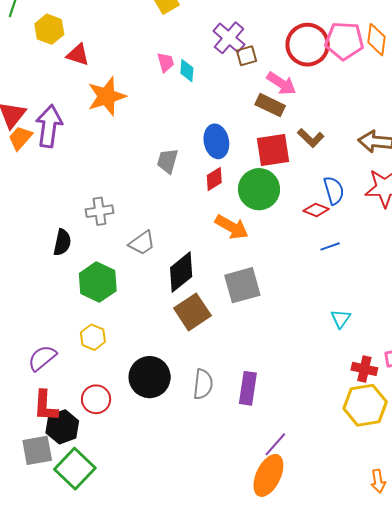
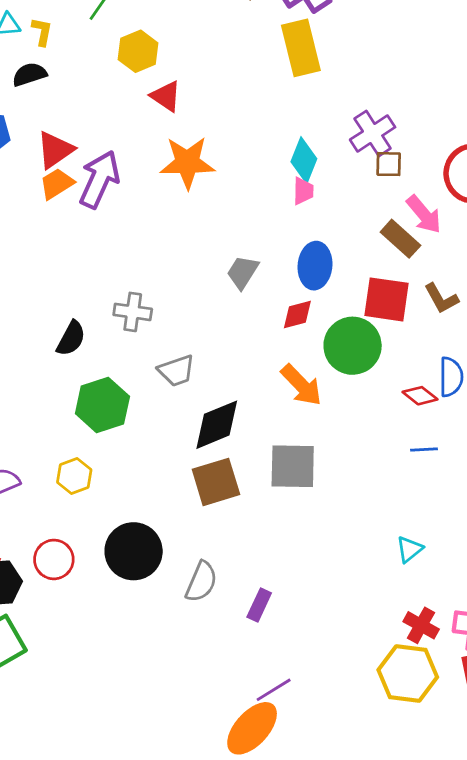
pink trapezoid: (166, 62) -> (303, 191), moved
cyan diamond: (187, 71) -> (304, 160), size x1.4
purple rectangle: (248, 388) -> (259, 605), size x0.7

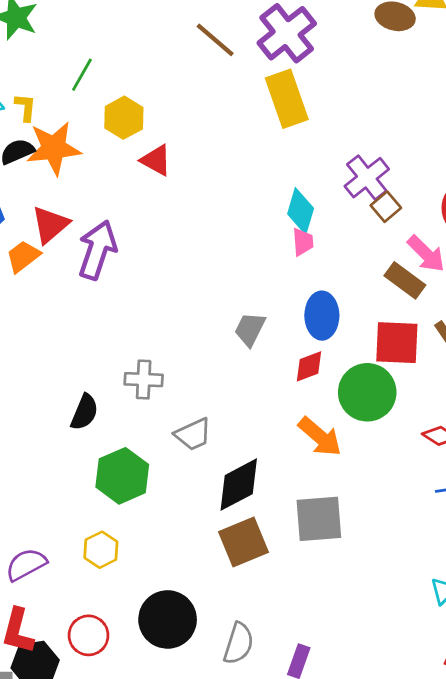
orange star: (187, 163) -> (54, 148), moved
brown square: (389, 164) -> (386, 207), turned -36
orange trapezoid: (57, 184) -> (23, 256), moved

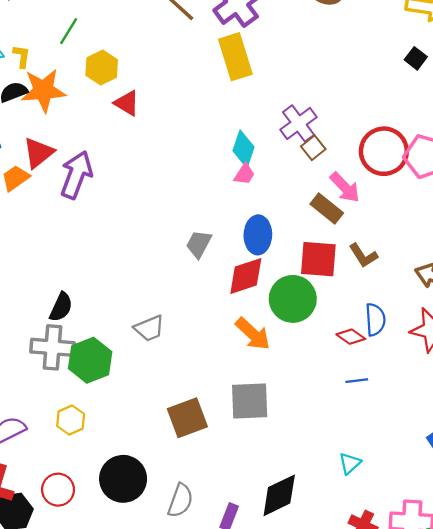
pink trapezoid: (303, 242) -> (244, 174), turned 35
red diamond: (309, 366) -> (246, 276), size x1.5
gray cross: (144, 380) -> (53, 347), moved, size x1.4
black diamond: (239, 485) -> (279, 495), moved

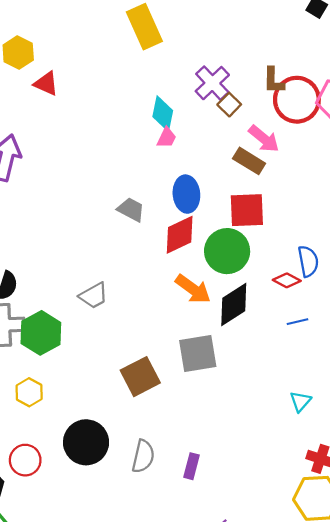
gray trapezoid: (199, 244) -> (131, 210), turned 96
brown L-shape: (363, 256) -> (274, 81), moved, turned 40
black diamond: (279, 495) -> (234, 304), moved

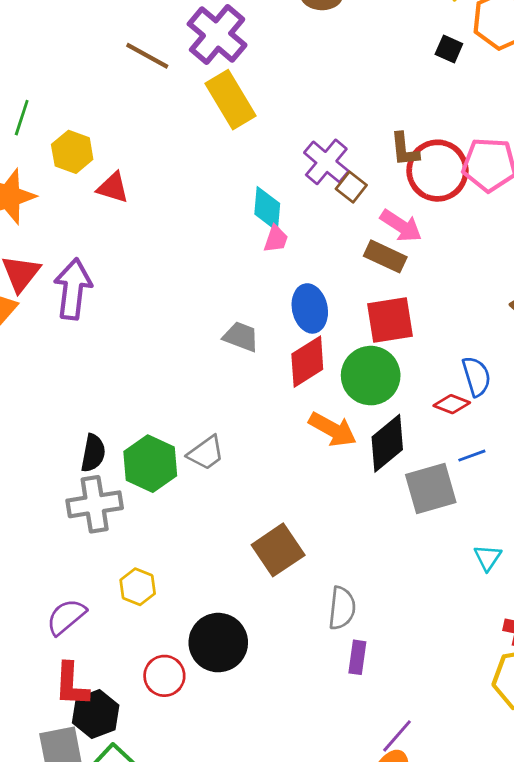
green hexagon: (41, 333) -> (150, 464), moved
gray square: (198, 353) -> (431, 488), moved
gray semicircle: (143, 456) -> (342, 608), moved
red circle: (25, 460) -> (164, 676), moved

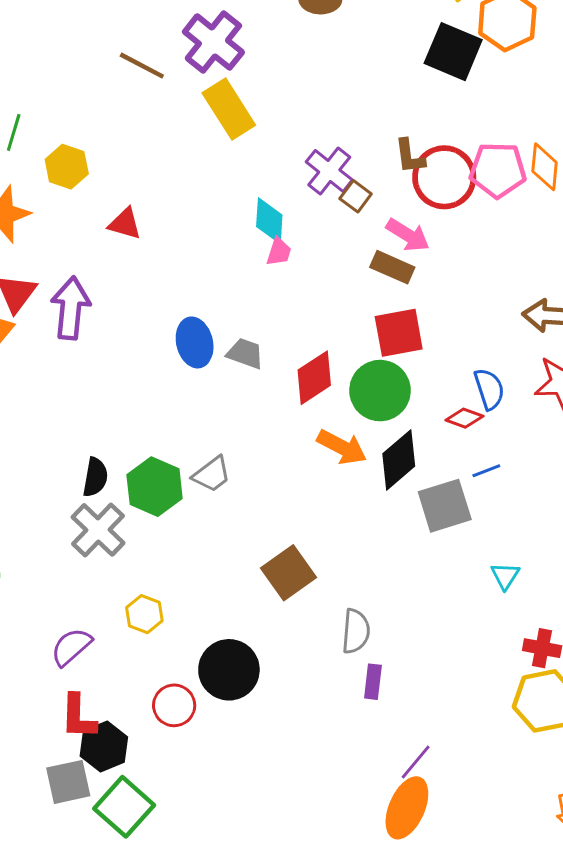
black square: (449, 49) -> (453, 52), size x2.0
red triangle: (113, 188) -> (125, 224), moved
blue ellipse: (310, 308) -> (195, 342), moved
gray cross: (95, 504) -> (98, 530), turned -36

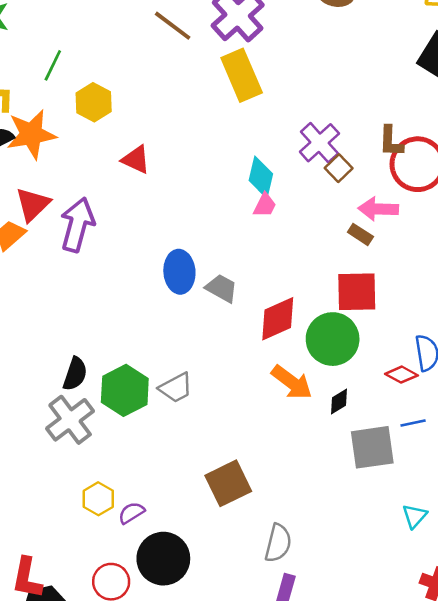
pink arrow: (408, 235) -> (378, 209), turned 141
brown rectangle: (392, 267) -> (360, 234), size x0.7
black diamond: (399, 460) -> (339, 401), size x0.5
purple semicircle: (71, 647) -> (131, 513), moved, size x0.7

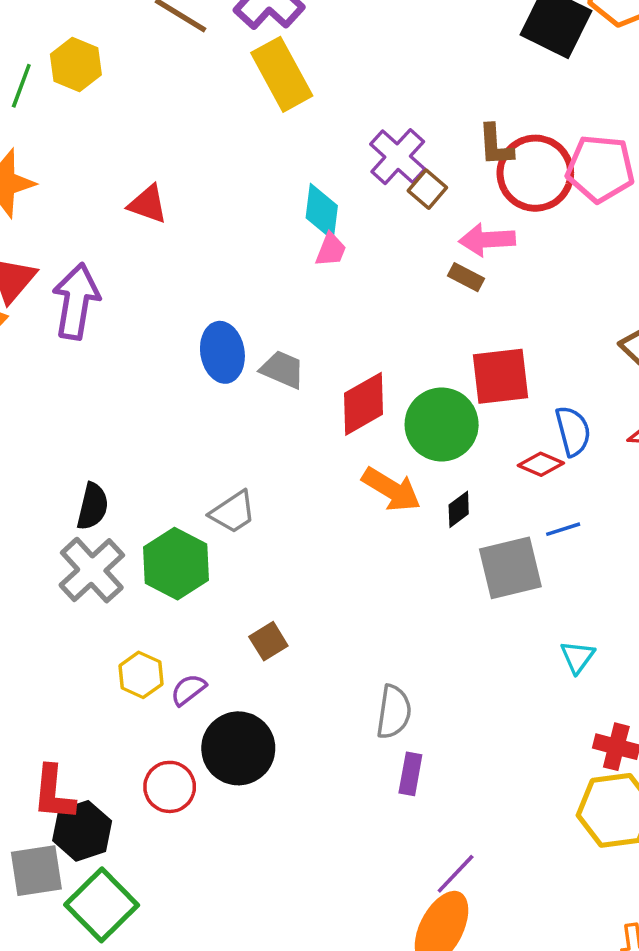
yellow hexagon: (94, 102) -> (76, 64), moved
red square: (357, 292) -> (500, 376), moved
green hexagon: (125, 390) -> (176, 564), moved
brown square: (228, 483) -> (268, 641), moved, size x0.6

